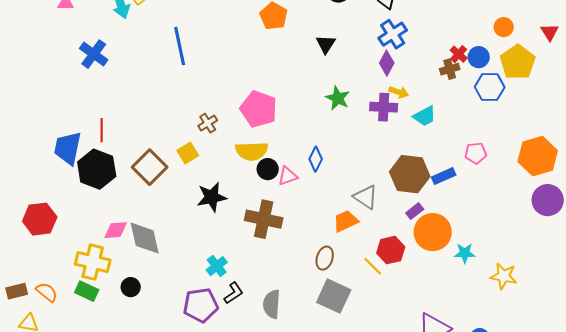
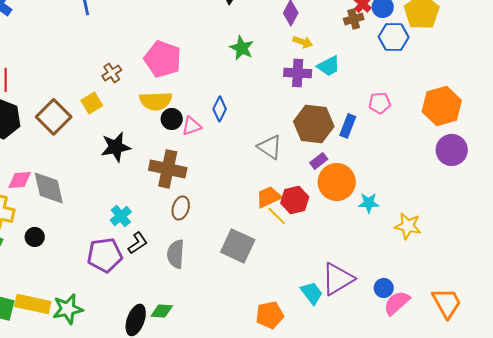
purple cross: (384, 107) -> (298, 73), moved
blue rectangle: (444, 176) -> (348, 126), turned -45
orange trapezoid: (346, 221) -> (269, 197), moved
brown ellipse: (325, 258) -> (181, 208), moved

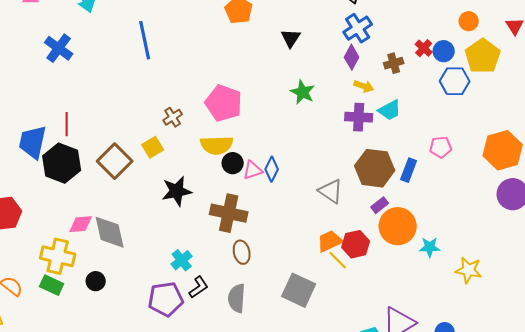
brown cross: (354, 19) -> (394, 63), moved
blue diamond: (220, 109) -> (272, 169), moved
brown ellipse: (181, 208) -> (242, 252), turned -30

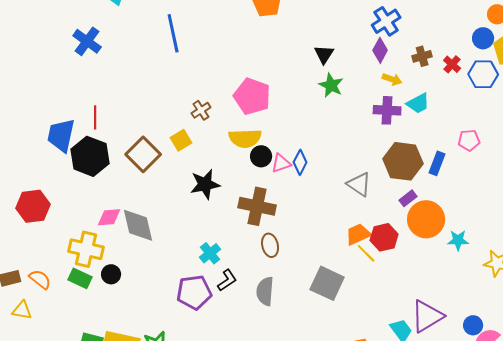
black triangle: (291, 38) -> (324, 54), moved
red cross: (424, 48) -> (452, 64), moved
blue circle: (444, 51) -> (483, 38), moved
black circle: (96, 281) -> (111, 274), moved

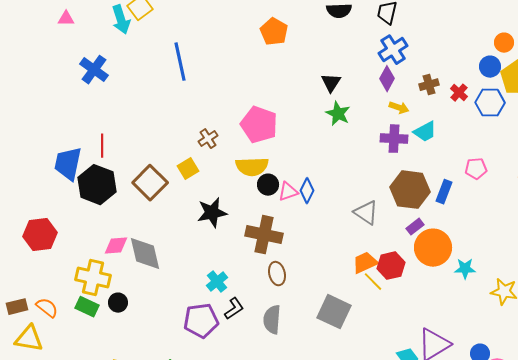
yellow triangle: (22, 310) -> (29, 339), size x1.4

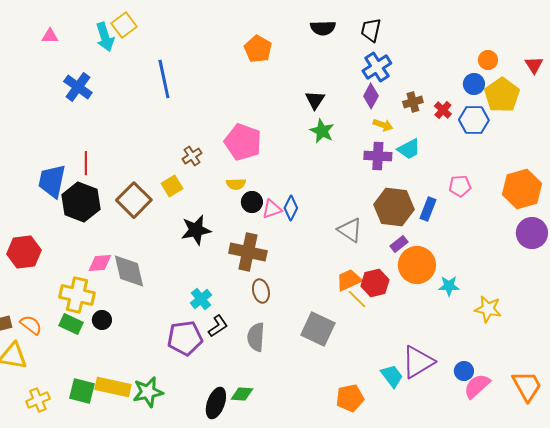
yellow semicircle: (252, 167) -> (236, 184), size x0.6

